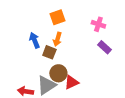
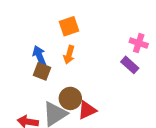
pink cross: (98, 24) -> (139, 43), moved
brown square: (49, 52) -> (42, 71), moved

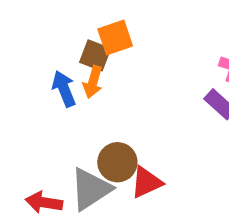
orange arrow: (69, 55) -> (93, 82), moved
brown square: (42, 71) -> (95, 55), moved

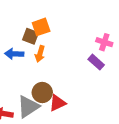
orange arrow: (93, 82) -> (40, 54), moved
blue arrow: (64, 89) -> (14, 54), turned -66

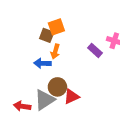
blue arrow: (14, 54) -> (42, 63), moved
purple rectangle: (96, 62) -> (95, 50), moved

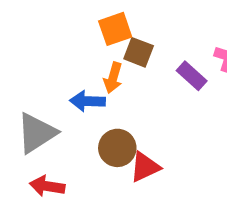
brown square: (47, 35) -> (139, 52), moved
gray triangle: (45, 100) -> (37, 133), moved

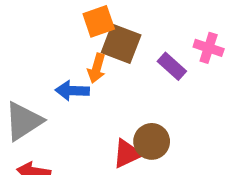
brown square: (139, 52) -> (121, 44), size x1.4
brown circle: (117, 148) -> (152, 141), moved

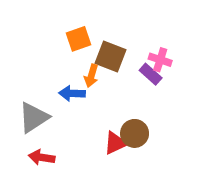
orange square: (99, 21) -> (78, 39), moved
pink cross: (209, 48) -> (160, 60), moved

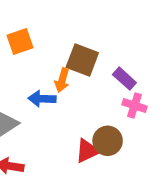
orange square: (78, 39) -> (20, 42), moved
pink cross: (160, 60) -> (135, 105), moved

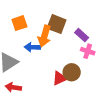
orange square: (20, 42) -> (19, 23), moved
orange arrow: (62, 80) -> (44, 36), size x1.5

